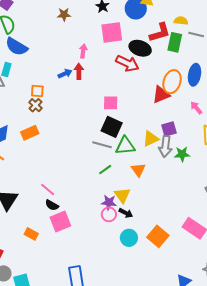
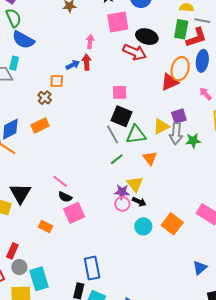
red L-shape: (160, 33) -> (196, 37), moved
orange square: (37, 91) -> (57, 81), moved
gray line: (102, 145) -> (113, 135), turned 48

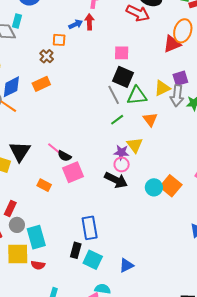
pink line: (60, 181) -> (55, 149), moved
black arrow: (139, 202) -> (116, 180), moved, size x1.6
cyan circle: (143, 226) -> (154, 187), moved

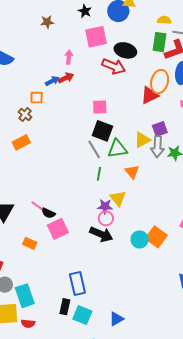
red arrow: (89, 22) -> (66, 78), turned 70
green line: (117, 120) -> (99, 174), turned -40

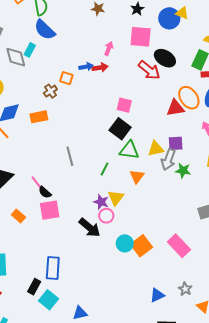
orange ellipse: (160, 82) -> (189, 98), turned -65
gray line: (94, 149) -> (70, 156), moved
pink circle: (106, 218) -> (106, 216), moved

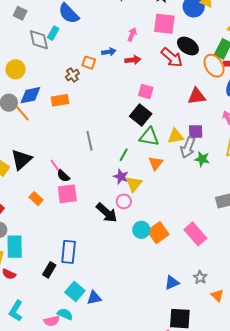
red arrow: (100, 68) -> (133, 60), moved
orange ellipse: (189, 98) -> (214, 66), moved
purple star: (101, 202) -> (121, 177), moved
cyan square: (49, 300) -> (75, 291), moved

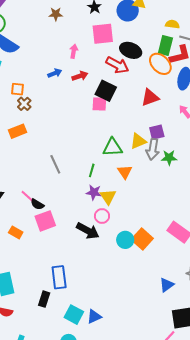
orange square: (89, 63) -> (17, 89), moved
black square: (141, 115) -> (106, 91), moved

